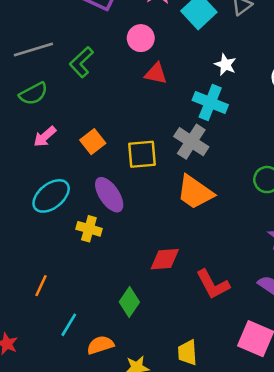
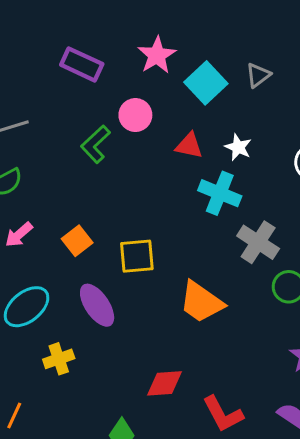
green L-shape: (81, 62) -> (96, 144), moved
red triangle: (156, 73) -> (189, 146), moved
gray cross: (191, 142) -> (258, 242), moved
yellow cross: (89, 229) -> (59, 359), moved, turned -35

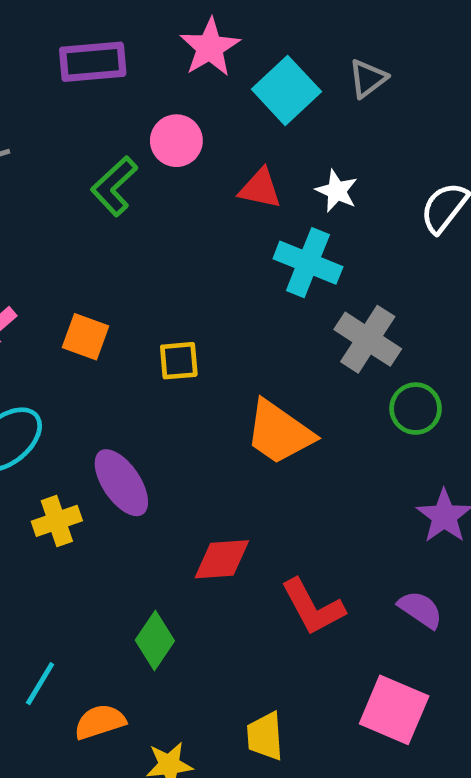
purple rectangle: (82, 64) -> (93, 62), turned -30
orange square: (77, 241) -> (86, 337), turned -32
yellow square: (137, 256) -> (179, 361), size x0.7
purple ellipse: (97, 305) -> (121, 483), moved

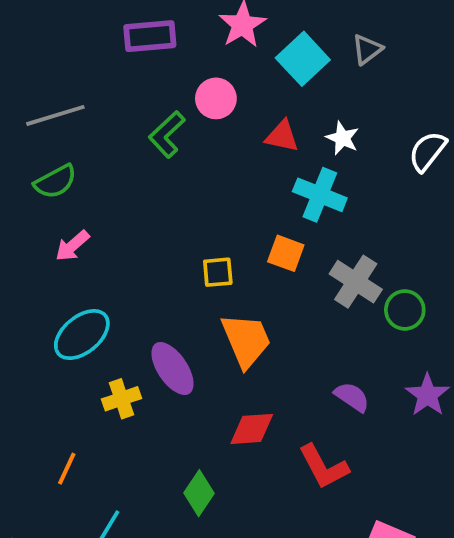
orange square: (86, 337) -> (286, 253), moved
gray cross: (368, 339) -> (356, 282), moved
orange trapezoid: (279, 432) -> (246, 340), moved, turned -148
purple semicircle: (420, 609) -> (352, 397), moved

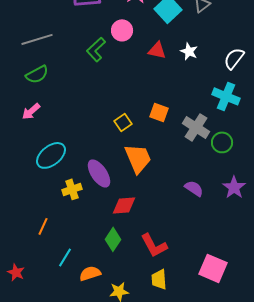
cyan cross: (320, 195) -> (226, 96), moved
pink arrow: (72, 246) -> (31, 111), moved
yellow square: (218, 272) -> (123, 122), turned -30
red diamond: (252, 429) -> (124, 205), moved
red L-shape: (324, 467) -> (154, 245), moved

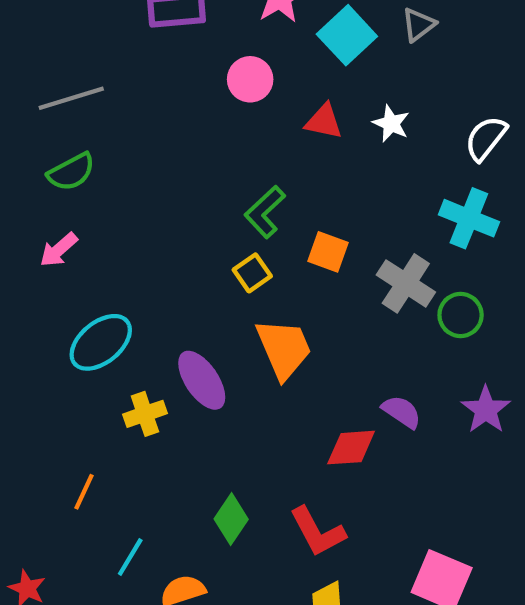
green L-shape: (96, 49) -> (265, 212), moved
red diamond: (124, 205) -> (351, 448), moved

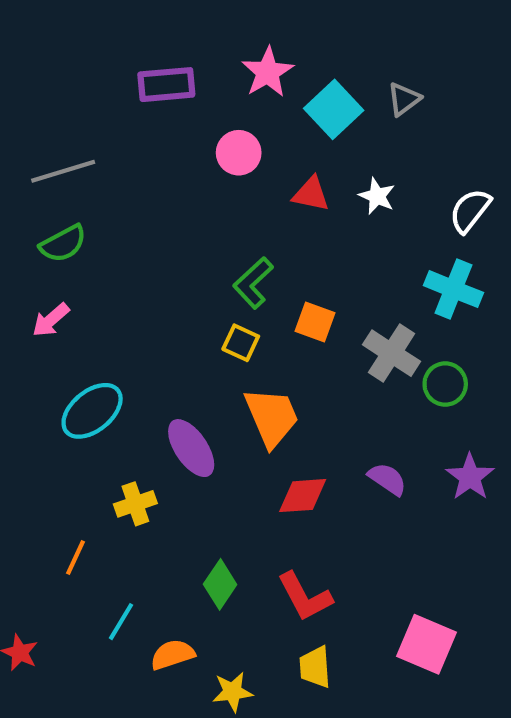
yellow square: (252, 273) -> (241, 343), turned -30
yellow cross: (145, 414) -> (135, 504), moved
red diamond: (351, 448) -> (303, 496), moved

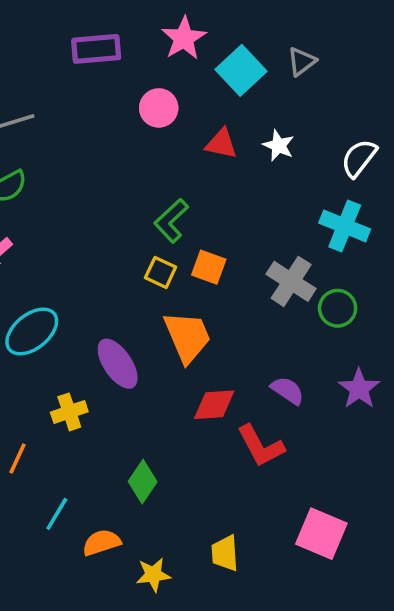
orange square: (315, 322) -> (209, 267), moved
red L-shape: (305, 597) -> (261, 446), moved

